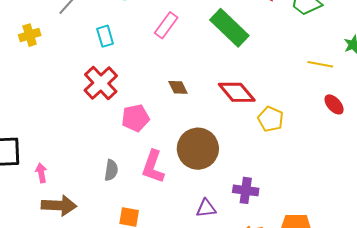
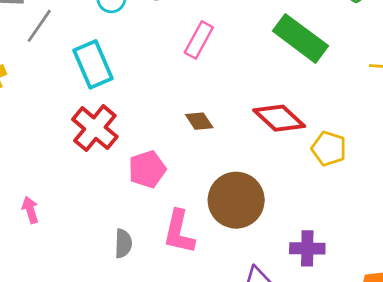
pink rectangle: (166, 25) -> (199, 40), moved
green rectangle: (229, 28) -> (300, 38), moved
cyan rectangle: (105, 36) -> (93, 64), size x1.6
pink arrow: (41, 173) -> (30, 210), moved

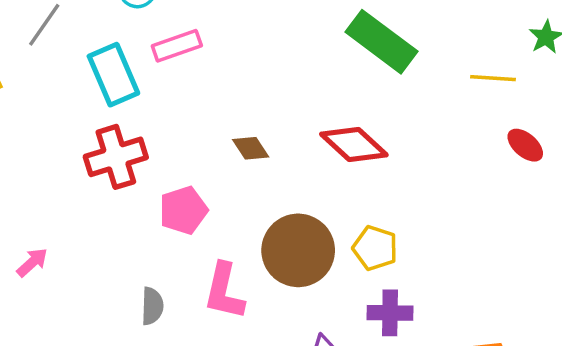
pink rectangle: (199, 40) -> (177, 46), moved, turned 42
red cross: (95, 128) -> (116, 157), turned 33
yellow pentagon: (329, 148) -> (375, 248), moved
pink arrow: (30, 210) -> (32, 262), turned 65

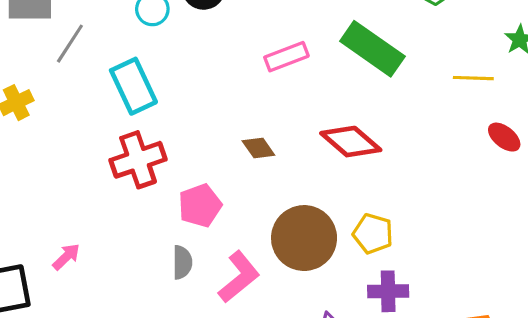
pink rectangle: (177, 46) -> (286, 57), moved
pink L-shape: (224, 291) -> (239, 277), turned -140
gray semicircle: (152, 306) -> (182, 262), moved

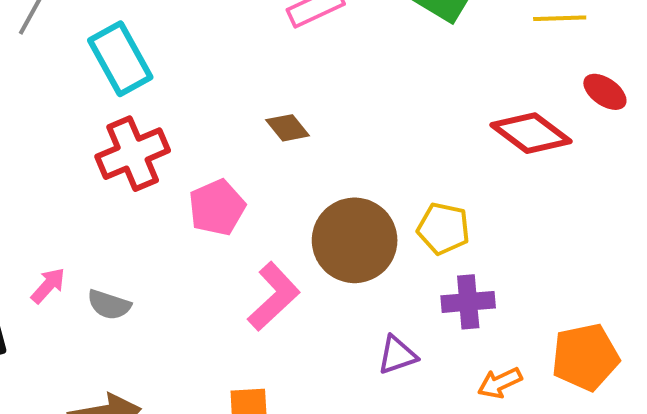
red diamond: (351, 142) -> (531, 133), moved
gray semicircle: (182, 262) -> (109, 305), moved, turned 112

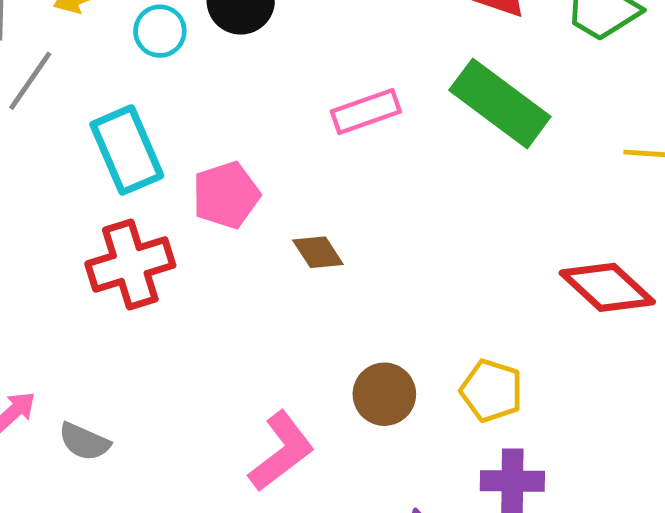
pink pentagon: (217, 207) -> (226, 195), moved
brown circle: (355, 240) -> (384, 394), size x0.6

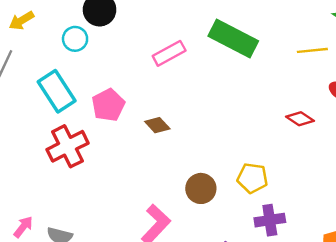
cyan circle: (160, 31) -> (75, 39), moved
red diamond: (607, 287) -> (300, 119), size x0.6

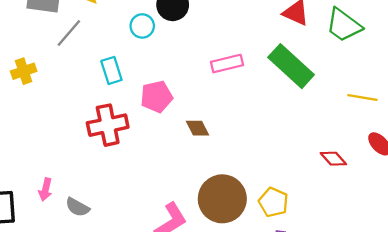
cyan rectangle: (57, 91) -> (111, 70), size x0.7
brown circle: (201, 188) -> (222, 199), size x1.6
pink arrow: (23, 227) -> (45, 190), turned 140

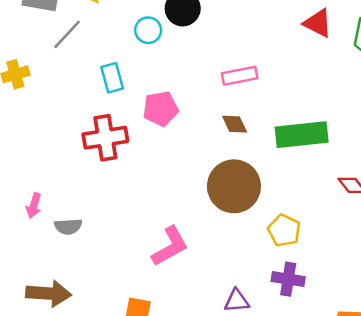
green rectangle: (291, 66) -> (302, 135), moved, turned -51
brown diamond: (197, 128) -> (235, 124), moved
brown circle: (222, 199) -> (234, 186), moved
gray semicircle: (77, 207) -> (68, 226), turned -35

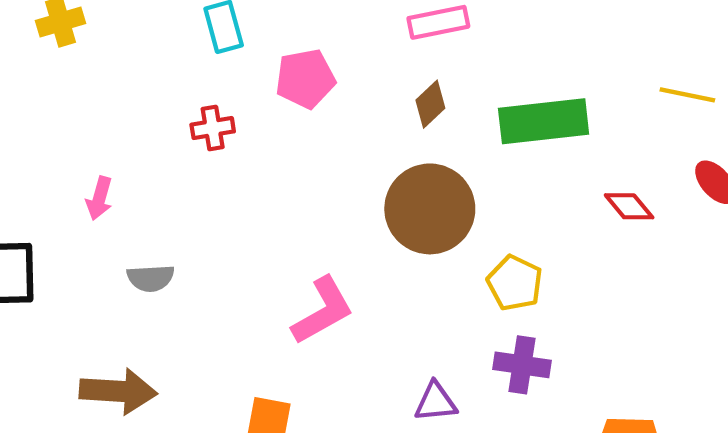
brown diamond: (235, 124) -> (430, 104), turned 72
red cross: (105, 138) -> (213, 128), size x0.6
pink arrow: (34, 206) -> (99, 198), moved

